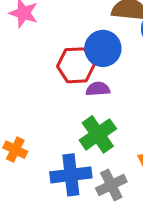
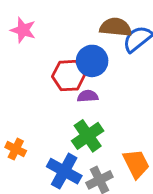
blue cross: (71, 175) -> (64, 171), turned 36

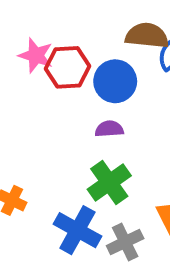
pink star: (23, 30) -> (36, 55), moved
red hexagon: (69, 76) -> (68, 67), moved

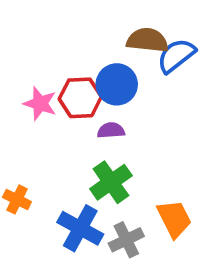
pink star: (36, 55) -> (40, 104), moved
red hexagon: (68, 67) -> (80, 98), moved

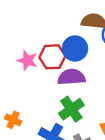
purple semicircle: (111, 130) -> (71, 77), size x1.6

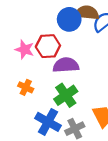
blue circle: (75, 48) -> (69, 19), moved
orange cross: (13, 120) -> (26, 87), moved

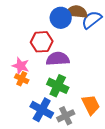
pink star: (25, 49) -> (21, 66), moved
green cross: (66, 95) -> (58, 86), turned -30

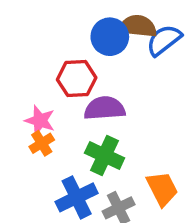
orange cross: (22, 79) -> (42, 143), turned 32
blue cross: (42, 110) -> (77, 197), turned 35

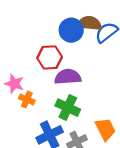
pink star: (40, 121) -> (14, 84), moved
orange cross: (42, 143) -> (27, 100), turned -35

